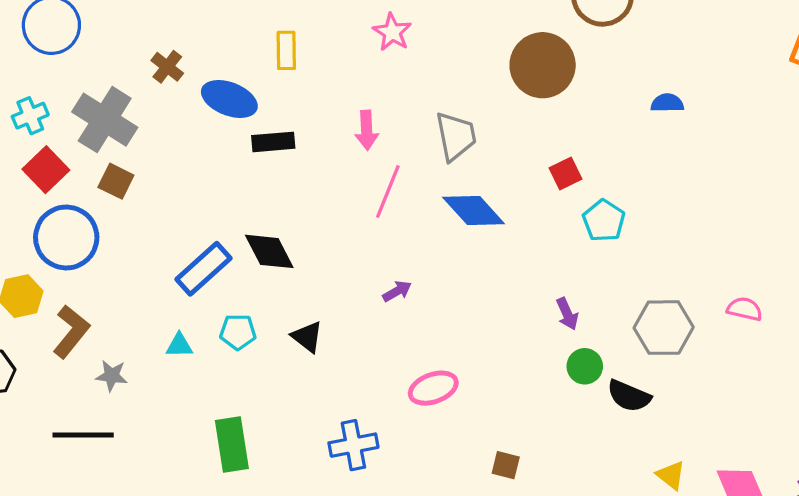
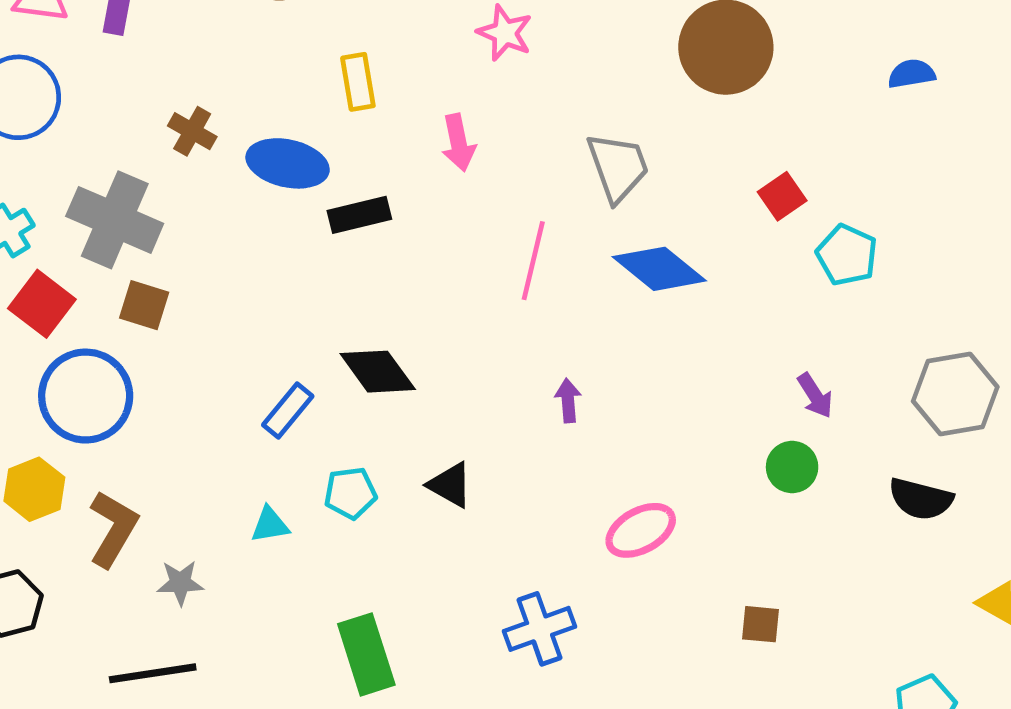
pink arrow: (367, 130) -> (458, 143), moved
blue rectangle: (204, 269) -> (288, 411), size x0.7
purple arrow: (397, 291) -> (568, 400), turned -56
green circle: (585, 366) -> (792, 467), moved

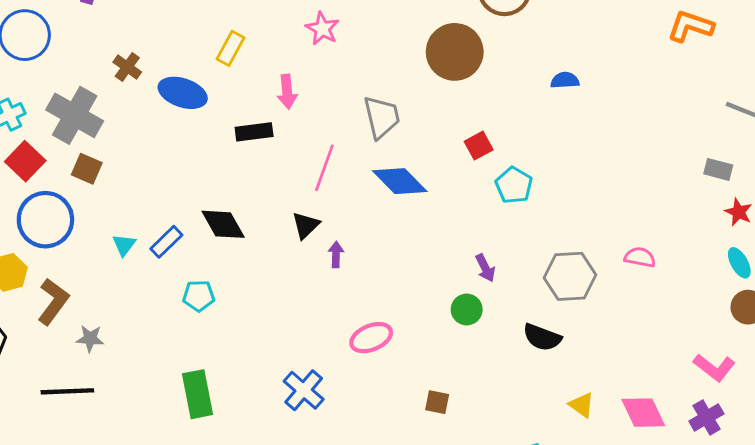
yellow rectangle: (358, 82) -> (231, 48), turned 32
black rectangle: (359, 215) -> (254, 132), moved
black triangle: (450, 485) -> (306, 225), moved, turned 40
cyan triangle: (270, 525) -> (124, 245), moved, turned -50
blue cross: (540, 629) -> (304, 390), turned -36

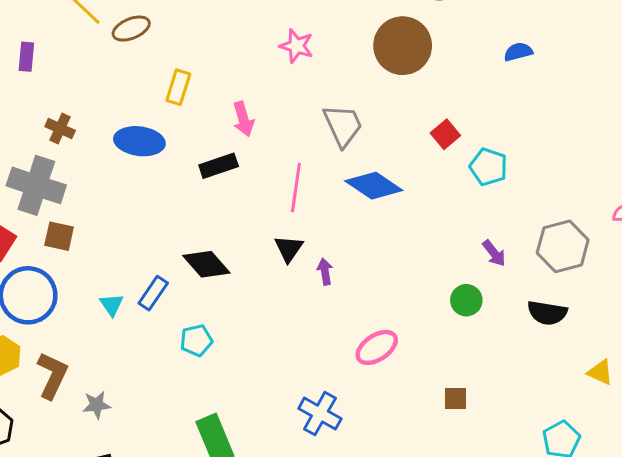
pink star: (322, 29) -> (297, 46), moved
brown cross: (127, 67) -> (60, 128), moved
purple arrow: (485, 268) -> (494, 253), moved

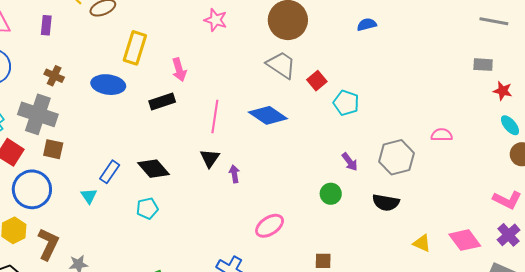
purple rectangle: (26, 57) -> (46, 25), moved
yellow rectangle: (178, 87) -> (135, 48), size x1.4
gray trapezoid: (343, 125) -> (281, 65), moved, turned -32
blue rectangle: (153, 293) -> (110, 172), moved
cyan pentagon: (196, 340) -> (147, 208), moved

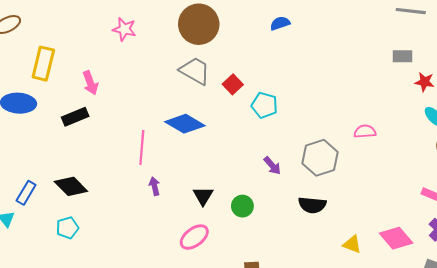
pink line: (215, 117) -> (142, 147), moved
black triangle: (210, 158) -> (203, 196), moved
green circle: (331, 194) -> (242, 206), moved

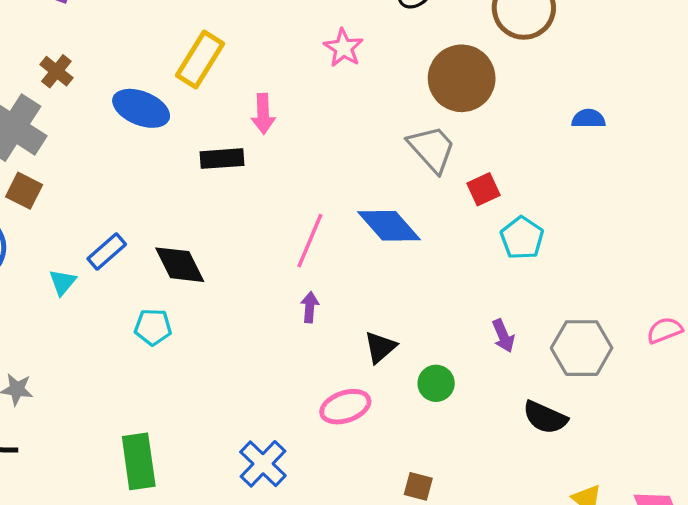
pink semicircle: (365, 131) -> (665, 330), turned -35

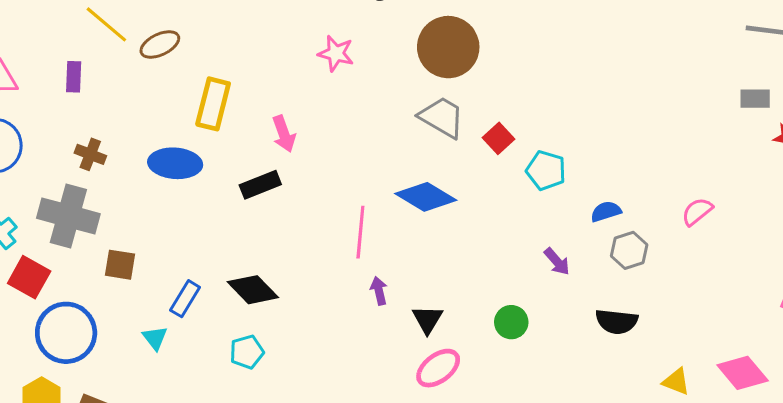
blue semicircle: (588, 119) -> (606, 211), moved
brown square: (24, 191) -> (120, 265), moved
black triangle: (380, 347) -> (427, 319), moved
gray hexagon: (582, 348) -> (629, 250), size x0.7

